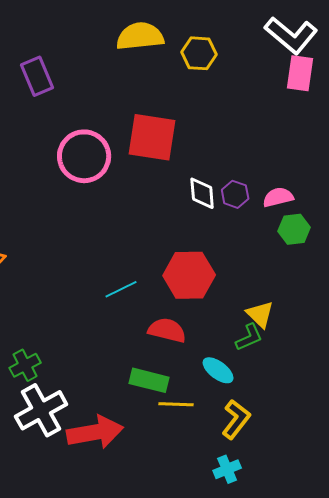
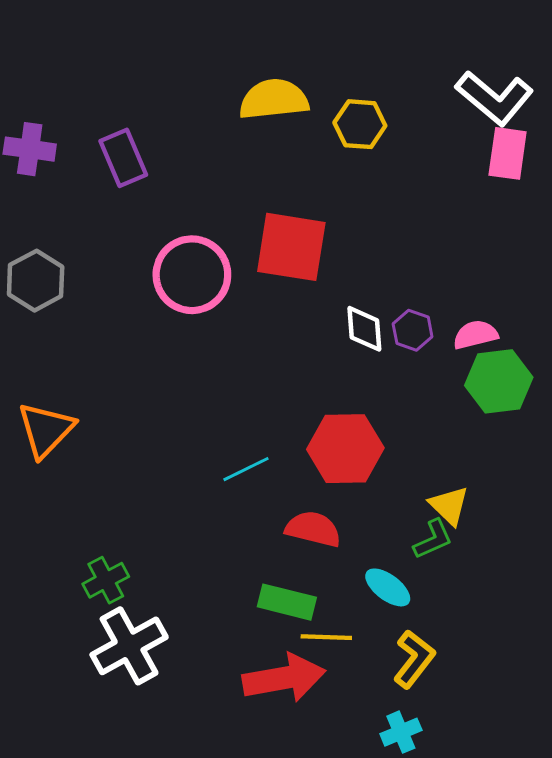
green hexagon: (294, 229) -> (499, 381), size x1.4
red arrow: (95, 432) -> (284, 678), moved

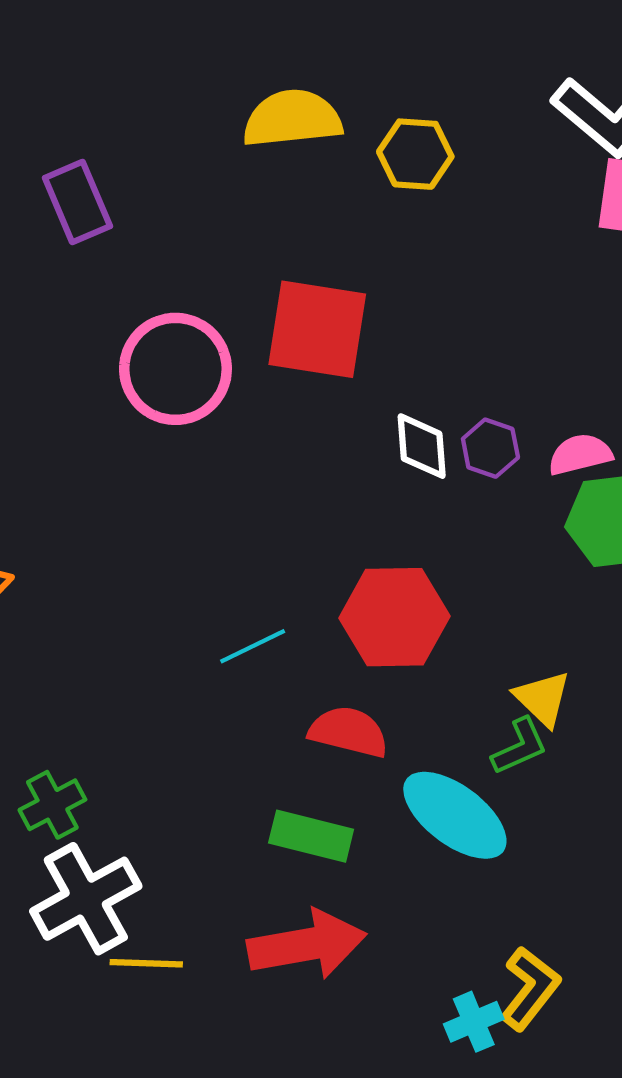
cyan ellipse: (388, 587) -> (455, 815), size x1.6
yellow line: (326, 637) -> (146, 963), moved
yellow L-shape: (414, 659) -> (530, 988), moved

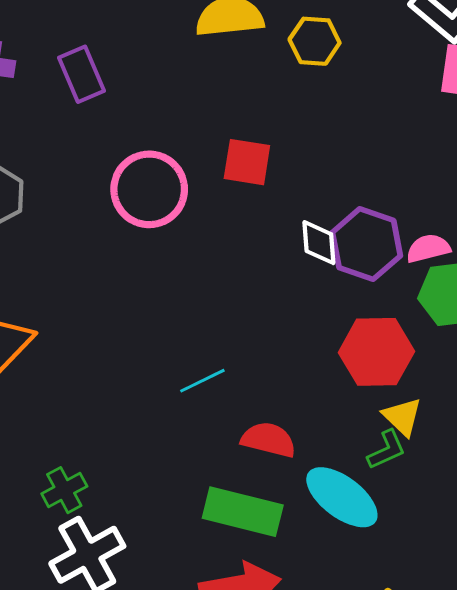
red square: (317, 329) -> (247, 162), size x0.7
purple hexagon: (490, 448) -> (366, 244), size x1.8
red hexagon: (394, 617) -> (376, 352), moved
green rectangle: (311, 836) -> (243, 512), size x1.4

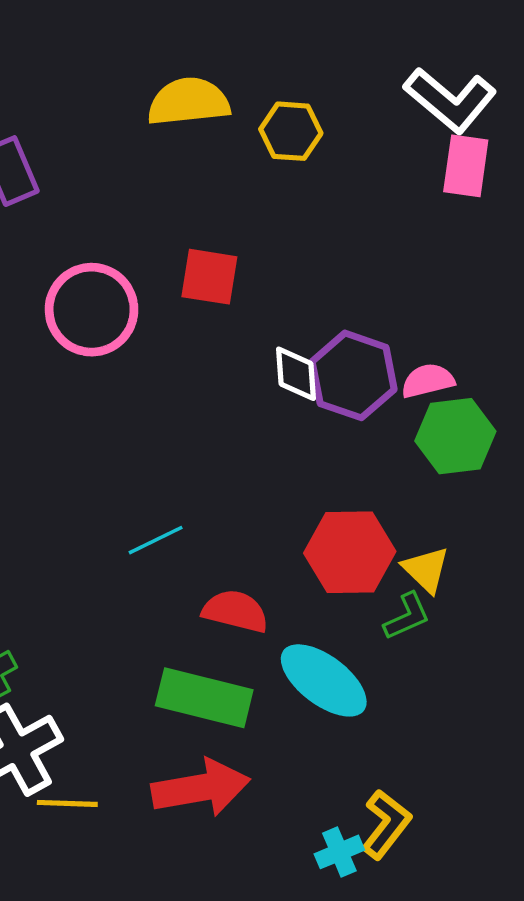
red hexagon: (376, 352) -> (350, 552), moved
yellow triangle: (402, 417) -> (426, 570), moved
green L-shape: (387, 450) -> (407, 616), moved

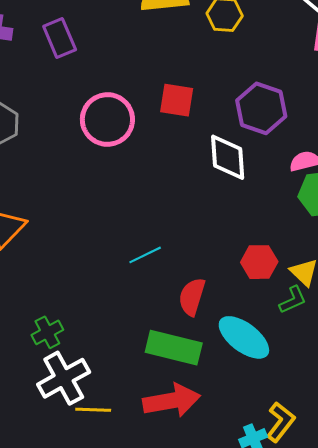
white diamond: (296, 374) -> (228, 157), size x1.4
purple hexagon: (353, 375) -> (261, 108), moved
red hexagon: (350, 552) -> (259, 262), size x0.7
red semicircle: (235, 611) -> (192, 297), turned -87

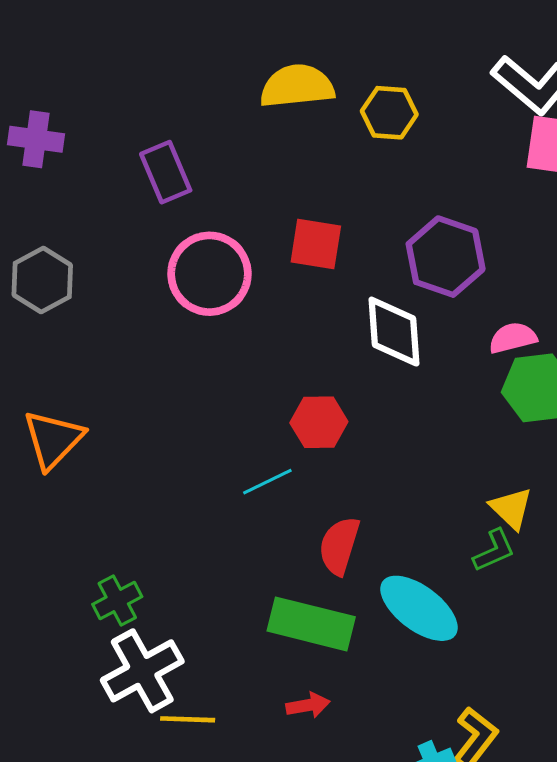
purple rectangle: (60, 38) -> (166, 172), moved
red hexagon: (259, 262) -> (319, 422), moved
red arrow: (172, 401) -> (308, 705), size x0.5

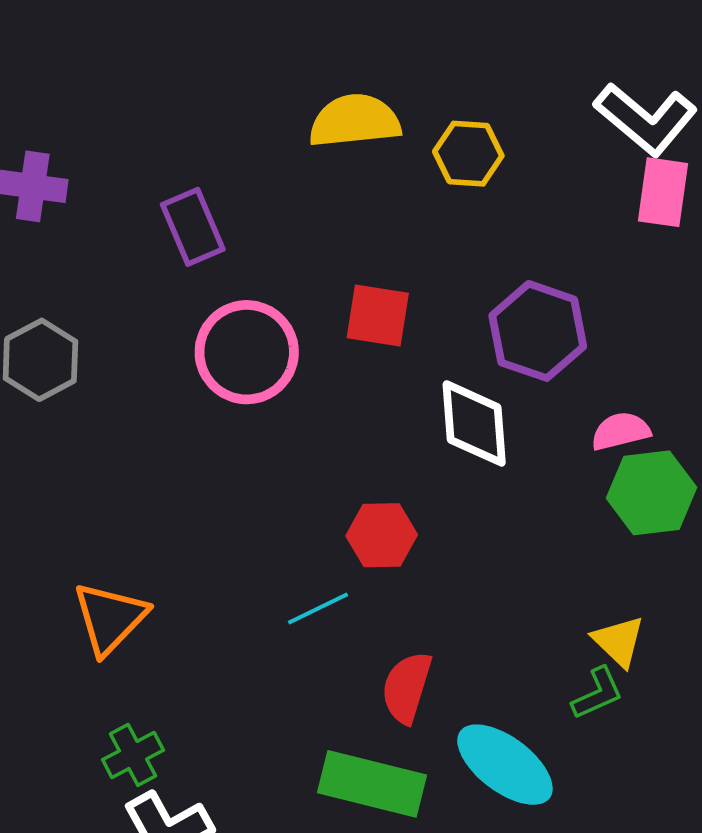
orange triangle: (53, 439) -> (110, 618), moved

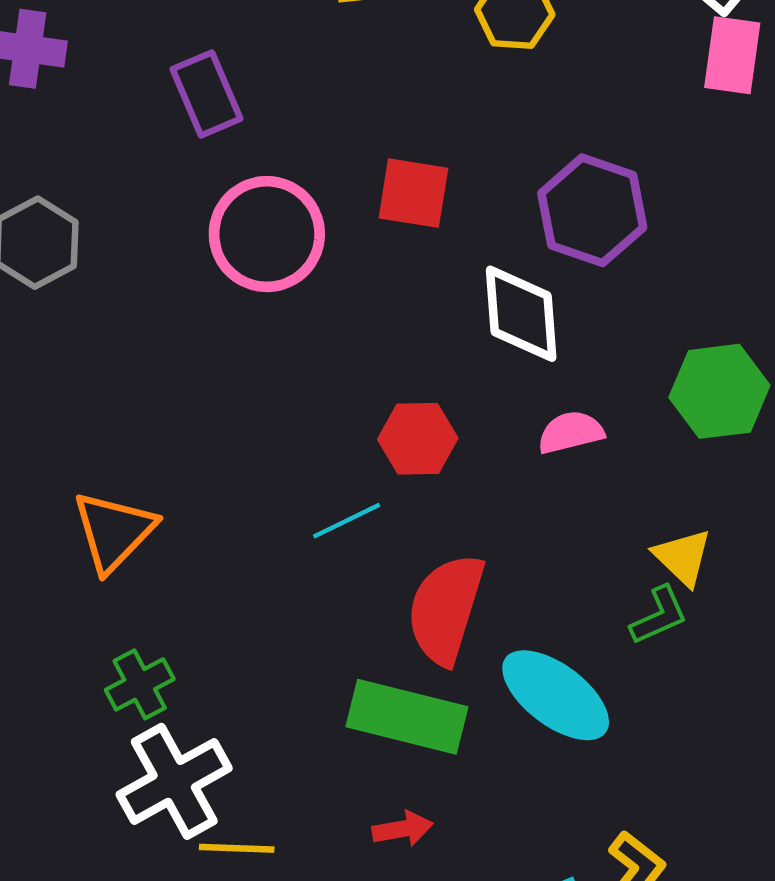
pink semicircle: (621, 431) -> (571, 432), moved
red semicircle: (407, 687) -> (446, 609), size x1.4

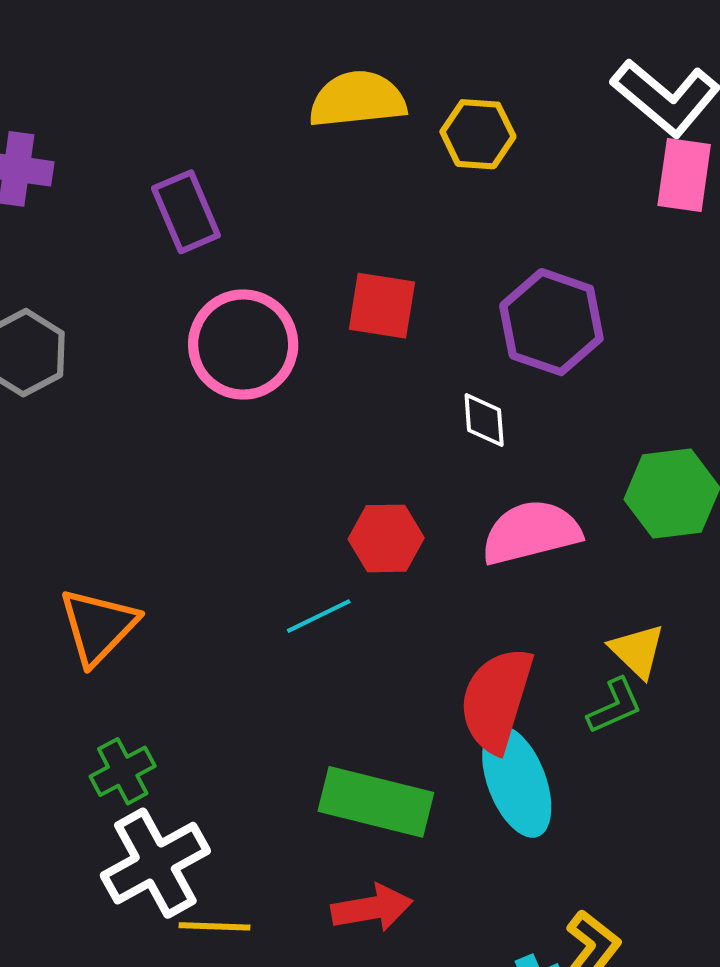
white diamond: (521, 314) -> (484, 420), size x0.6
pink semicircle: (571, 432) -> (531, 532), size x1.6
red semicircle: (446, 609) -> (496, 700), moved
cyan ellipse: (556, 695) -> (517, 781), turned 32
red arrow: (403, 829) -> (372, 908), size x1.4

